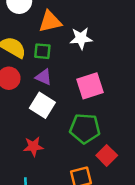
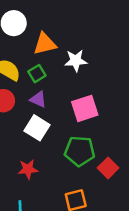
green square: (42, 51) -> (37, 74), turned -36
red square: (107, 155) -> (108, 168), moved

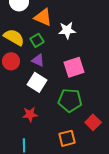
orange triangle: (45, 44) -> (43, 17), turned 36
red square: (108, 168) -> (93, 122), moved

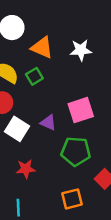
white star: (67, 30) -> (81, 50), moved
purple triangle: (38, 60) -> (48, 123), moved
white square: (37, 82) -> (17, 129), moved

